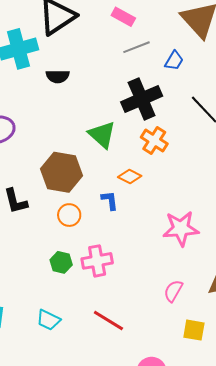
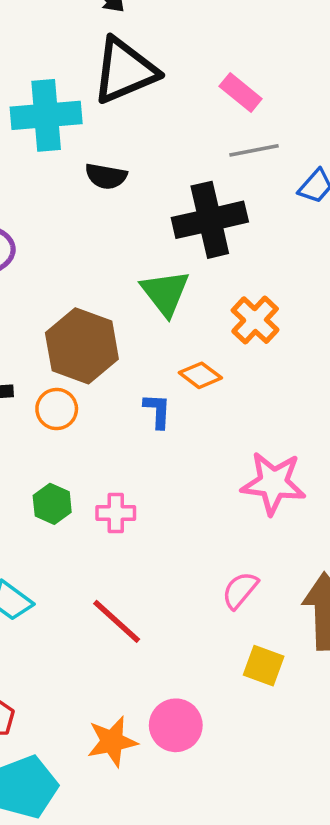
black cross: (142, 99) -> (210, 220), moved
orange circle: (69, 215) -> (57, 409), moved
pink cross: (97, 261) -> (116, 513), size x0.7

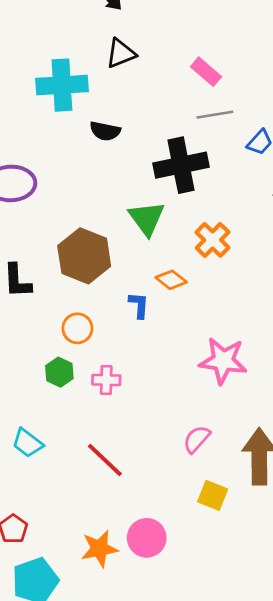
black triangle: (125, 71) -> (121, 53), size x0.6
orange circle: (57, 409) -> (77, 328), moved

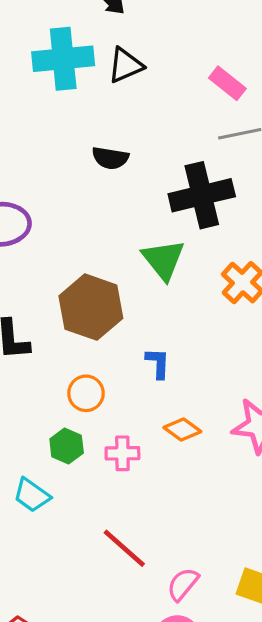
cyan cross: (62, 85) -> (63, 59), moved
orange diamond: (171, 280) -> (182, 429), moved
pink semicircle: (197, 439) -> (183, 584), moved
cyan trapezoid: (27, 443) -> (32, 495), moved

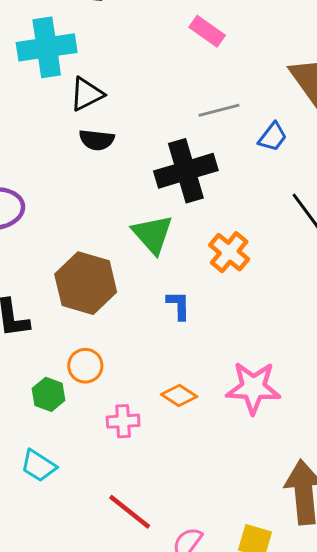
black triangle: (125, 65) -> (87, 94), moved
pink rectangle: (227, 83) -> (207, 31), moved
blue L-shape: (158, 363) -> (179, 305), moved
green hexagon: (67, 446) -> (49, 394), moved

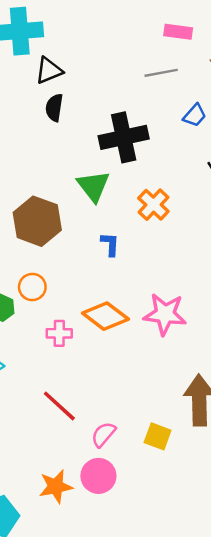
pink rectangle: (207, 31) -> (178, 32), moved, turned -32
gray line: (219, 110) -> (161, 73), moved
black semicircle: (97, 140) -> (54, 108), turned 88
orange diamond: (179, 395) -> (105, 316), size x1.6

